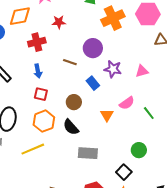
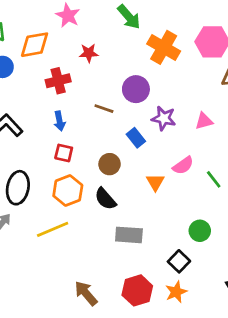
orange cross: (113, 18) -> (164, 47), turned -35

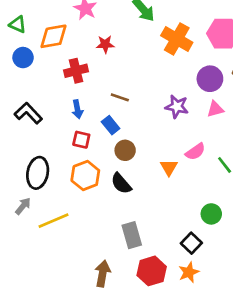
purple circle: (136, 89) -> (210, 79), moved
blue rectangle: (136, 138) -> (111, 125), moved
yellow line: (53, 229) -> (54, 221), moved
gray rectangle: (129, 235) -> (132, 235), moved, turned 70
brown arrow: (86, 293) -> (103, 274), turned 50

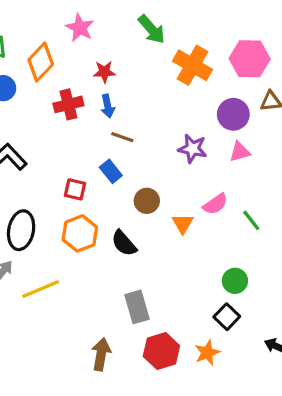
orange diamond: (54, 36) -> (41, 62), turned -36
blue arrow: (77, 109) -> (108, 106), moved
brown circle: (125, 150) -> (147, 201), moved
black square: (191, 243) -> (227, 317), moved

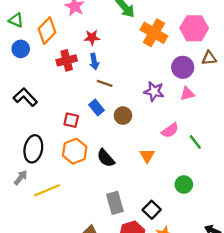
brown circle: (147, 201) -> (123, 116), moved
orange triangle: (183, 224) -> (147, 156), moved
black square: (227, 317) -> (152, 210), moved

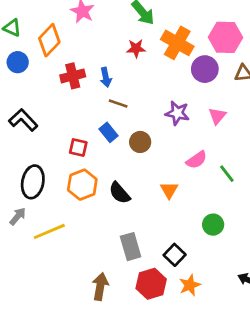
red star: (92, 37) -> (136, 48), moved
purple circle: (183, 67) -> (205, 69), moved
pink triangle: (187, 94) -> (217, 116), turned -35

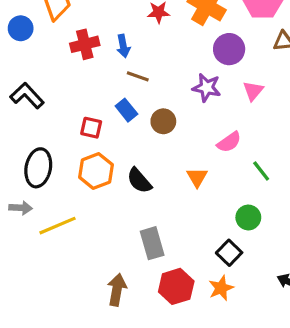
purple circle: (205, 69) -> (229, 49), moved
green line: (227, 174) -> (261, 171), moved
gray arrow: (18, 216) -> (21, 208), turned 54
black square: (175, 255) -> (229, 253), moved

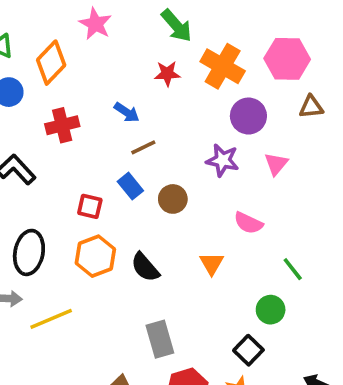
red cross: (85, 44) -> (62, 125), moved
blue arrow: (123, 46) -> (127, 112), turned -45
brown line: (138, 76) -> (143, 147), turned -45
pink semicircle: (229, 142) -> (248, 223), turned 60
green line: (261, 171) -> (293, 269), moved

